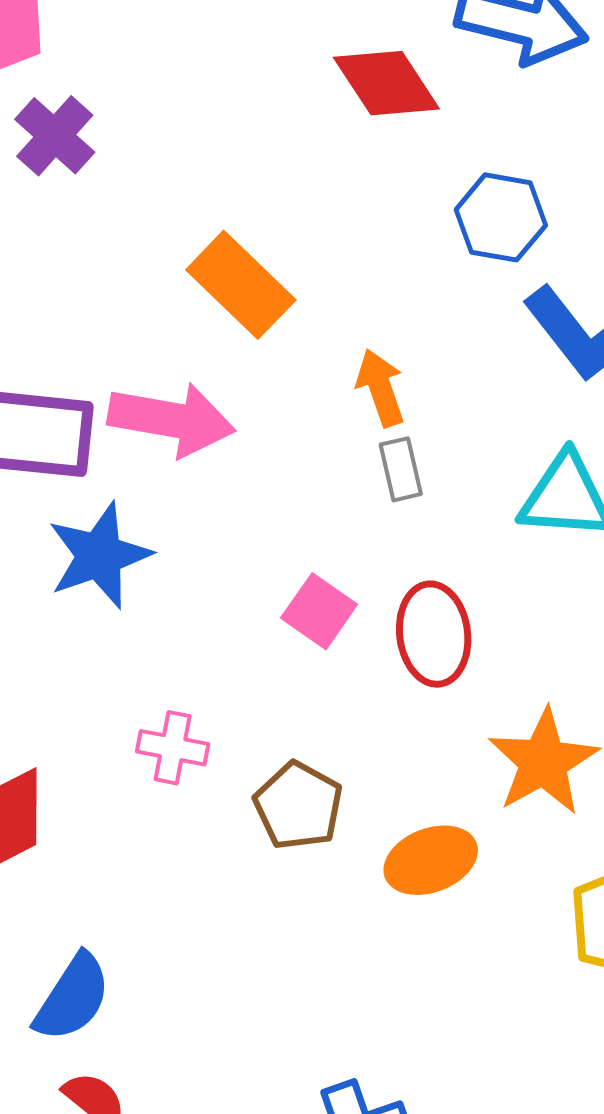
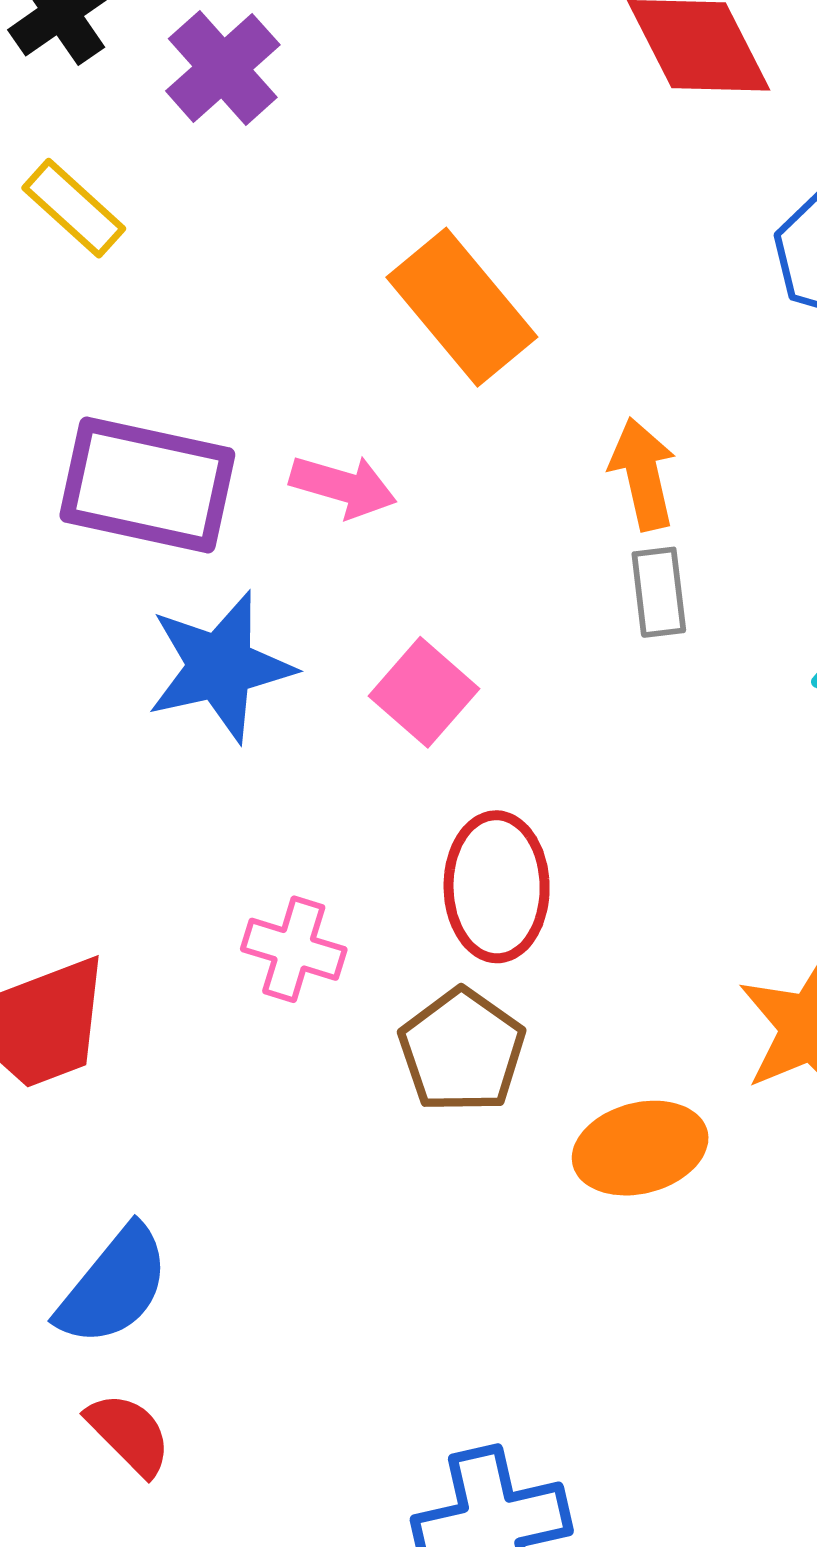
pink arrow: (171, 420) -> (343, 486), size x0.6
pink square: (319, 611) -> (424, 692), moved
red ellipse: (434, 634) -> (497, 887), moved

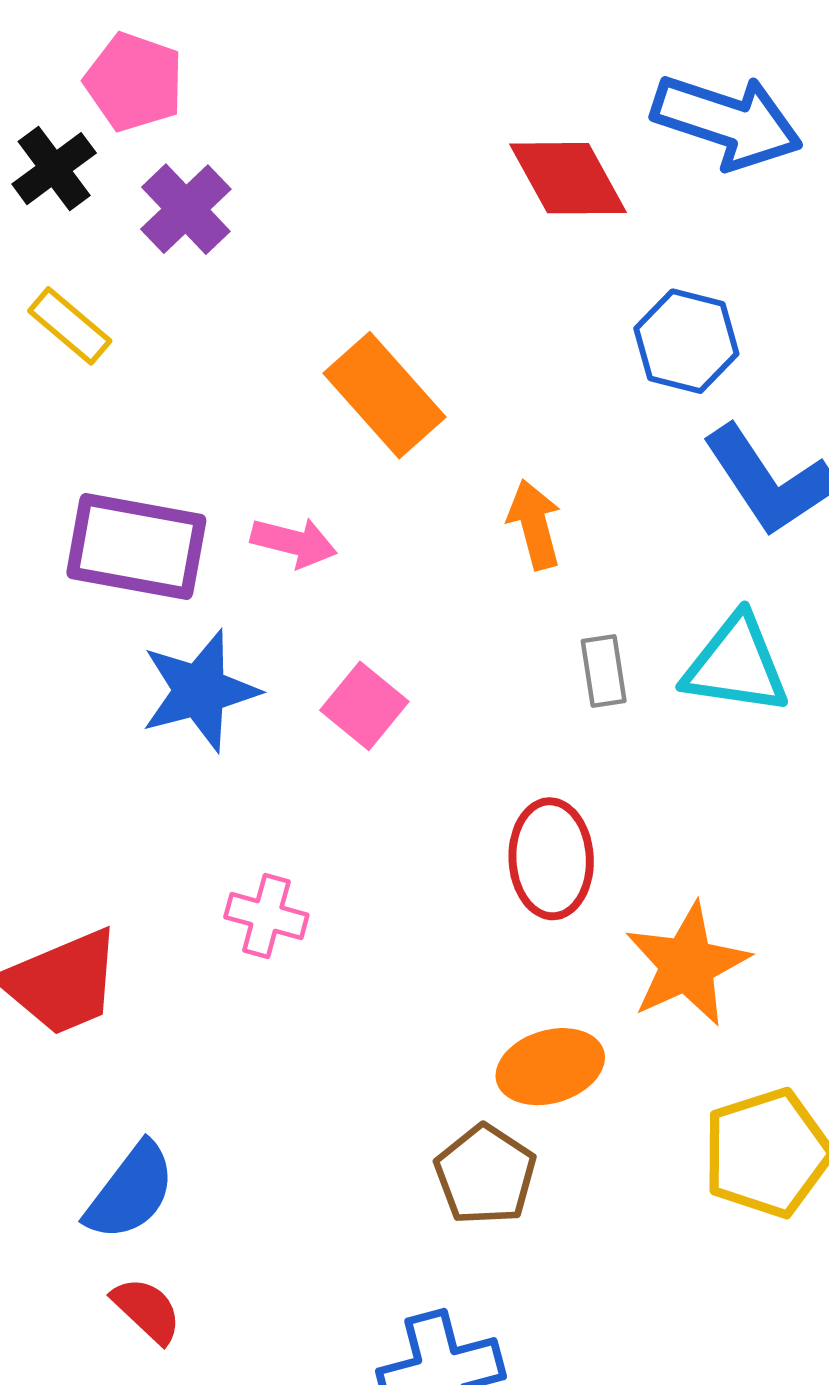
gray rectangle: (659, 592) -> (604, 671), moved
red ellipse: (497, 887) -> (551, 859), moved
brown pentagon: (462, 1051) -> (485, 1175), moved

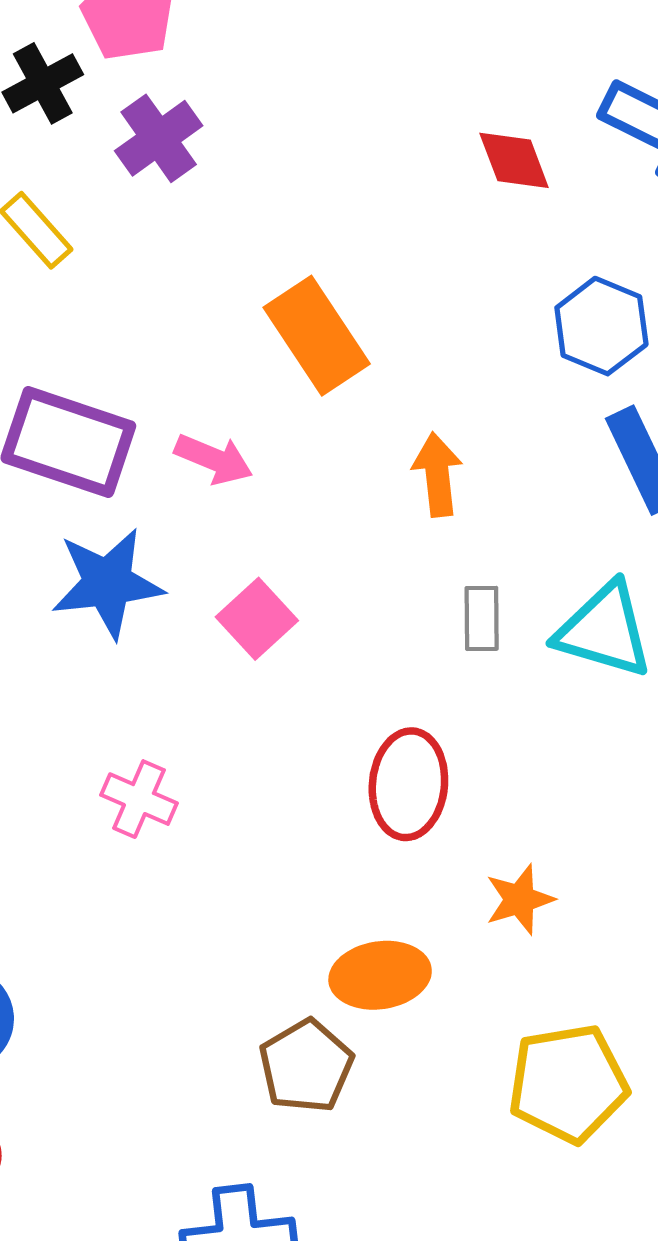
red diamond: (568, 178) -> (514, 160), size x0.7
orange star: (687, 964) -> (520, 899), size x0.6

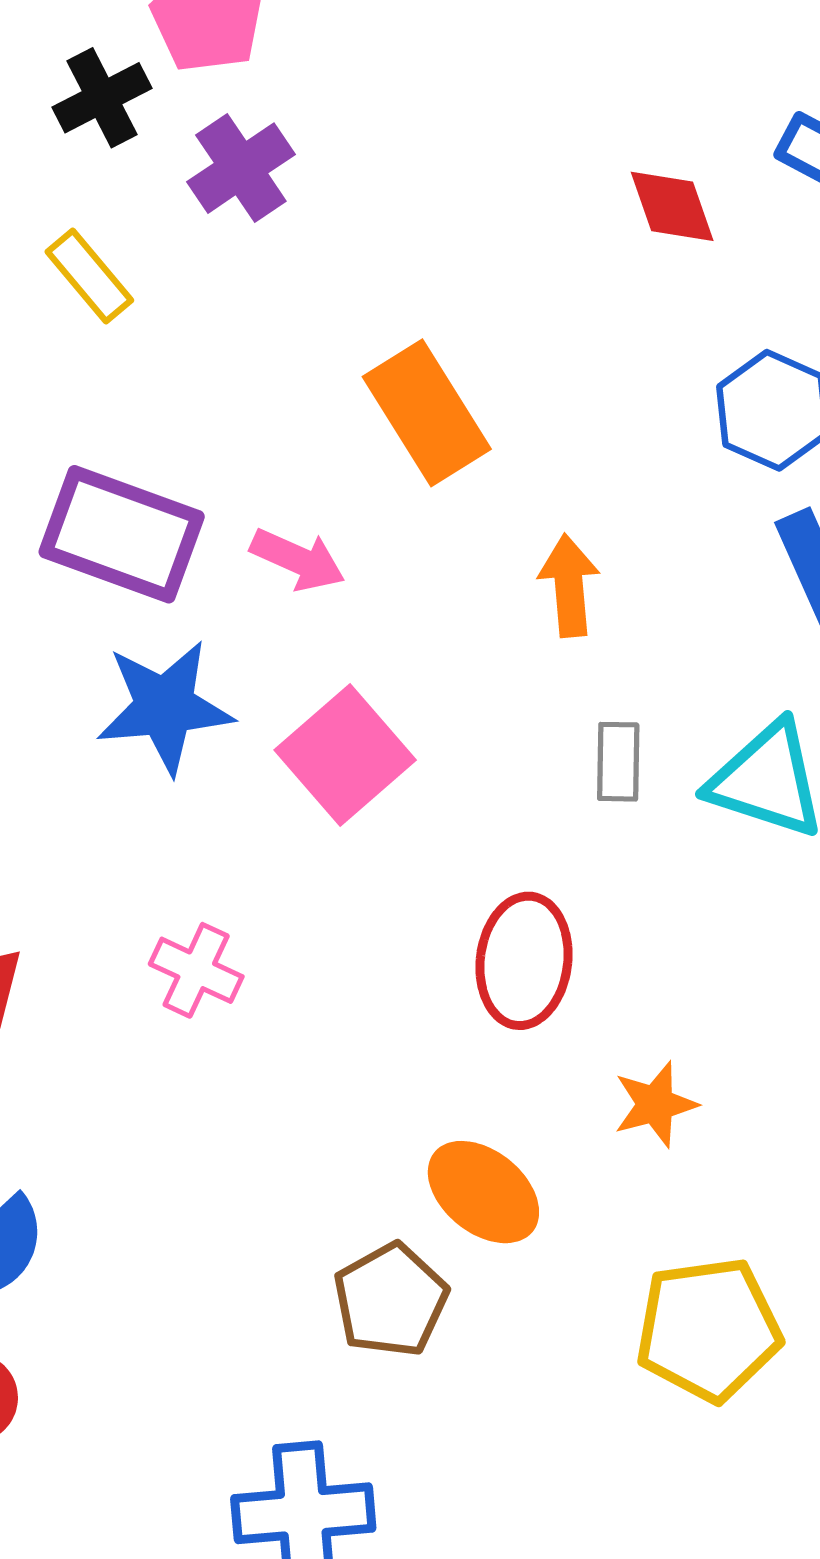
pink square: (257, 619) -> (345, 755), size x1.4
orange ellipse: (380, 975) -> (483, 1192), turned 46

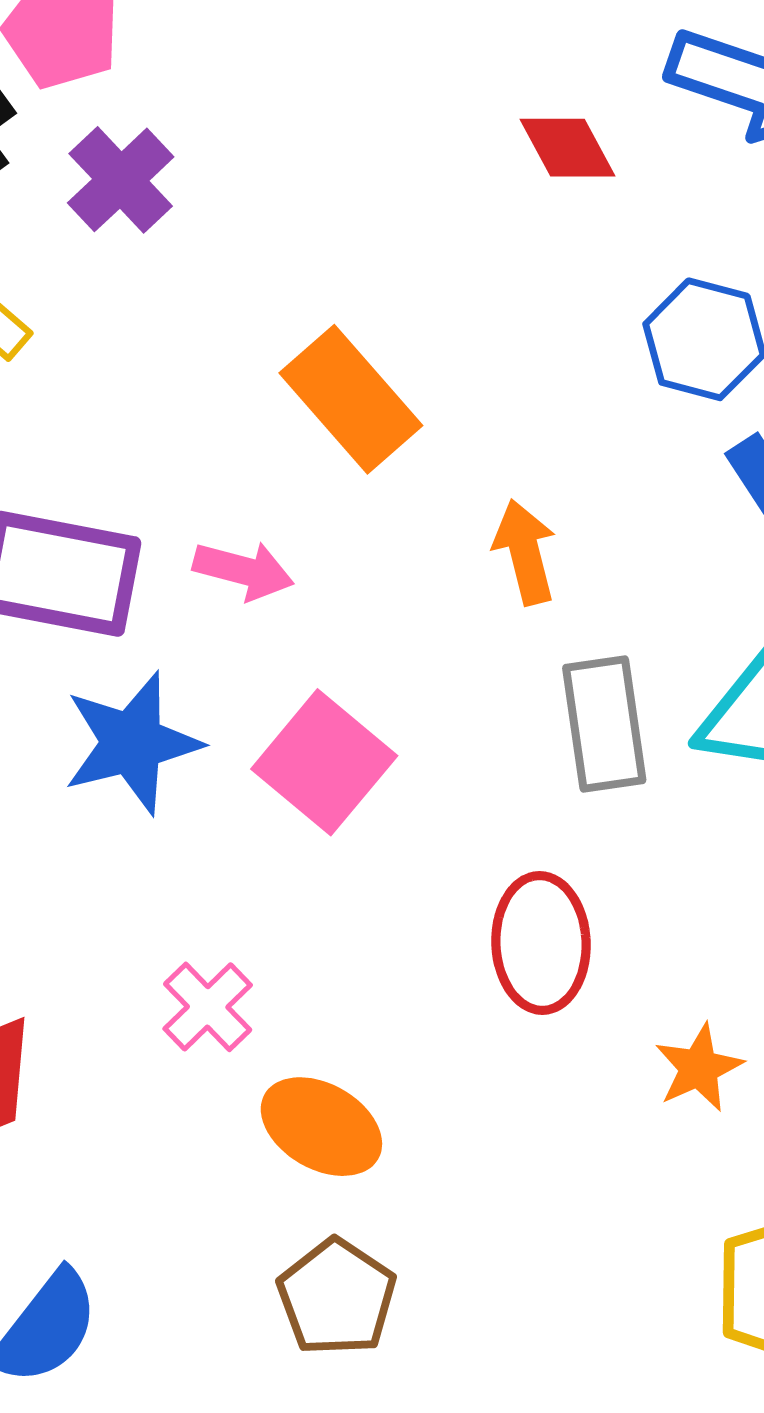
gray rectangle: (618, 762) -> (604, 724), size x1.6
pink cross: (196, 970) -> (208, 1007), turned 30
orange ellipse: (483, 1192) -> (321, 1127), moved
brown pentagon: (391, 1300) -> (337, 1297), moved

